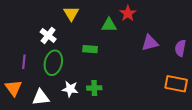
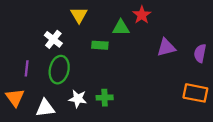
green rectangle: (90, 49) -> (100, 45), moved

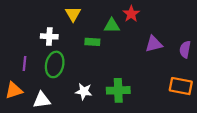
white cross: (53, 39) -> (49, 36), turned -35
orange triangle: (15, 98) -> (14, 90), turned 48
green cross: (105, 98) -> (118, 90), moved, size x1.5
white star: (78, 99) -> (84, 91), moved

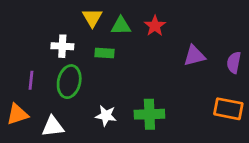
red star: (131, 14) -> (155, 26), moved
green triangle: (112, 26) -> (121, 26), moved
green rectangle: (92, 42) -> (105, 53), moved

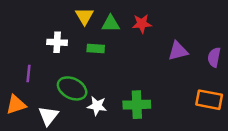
red star: (155, 26) -> (142, 24), turned 30
green ellipse: (69, 82) -> (72, 88), moved, turned -76
white triangle: (53, 126) -> (48, 116), turned -45

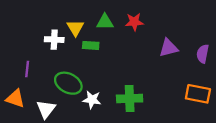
yellow triangle: (85, 16) -> (75, 28), moved
orange triangle: (16, 105) -> (15, 98), turned 36

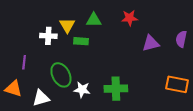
red star: (134, 22) -> (130, 18), moved
purple semicircle: (203, 54) -> (181, 39), moved
green ellipse: (68, 83) -> (61, 75), turned 35
white triangle: (46, 109) -> (41, 98), turned 36

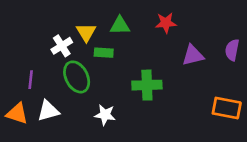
white cross: (48, 36) -> (62, 46), turned -35
green ellipse: (61, 75) -> (77, 77), moved
green cross: (116, 89) -> (147, 85), moved
white triangle: (41, 98) -> (48, 111), moved

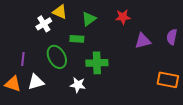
green triangle: (120, 26) -> (89, 19), turned -35
yellow triangle: (86, 32) -> (60, 12), moved, turned -35
white cross: (62, 46) -> (44, 24), moved
green cross: (147, 85) -> (97, 63), moved

